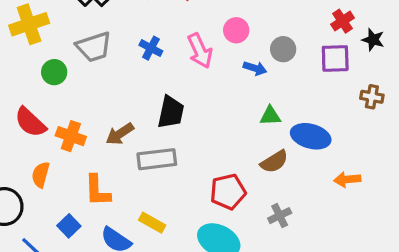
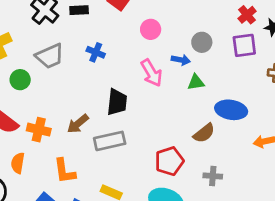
pink circle: (236, 30) -> (151, 29), moved
pink arrow: (200, 51) -> (152, 73), moved
green triangle: (270, 116) -> (196, 82), moved
gray cross: (280, 216) -> (213, 176), turned 36

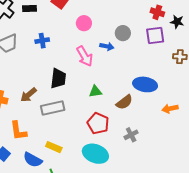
red cross: (247, 15) -> (157, 12), turned -32
blue cross: (96, 52) -> (42, 41), turned -32
green triangle: (196, 82) -> (95, 91), moved
red pentagon: (169, 161) -> (98, 123), turned -30
gray cross: (213, 176) -> (131, 135), turned -32

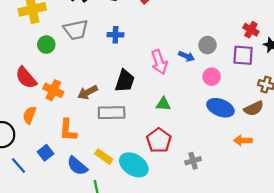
pink circle: (84, 23) -> (212, 77), moved
brown semicircle: (124, 102) -> (254, 108), moved
cyan ellipse: (95, 154) -> (134, 165), moved

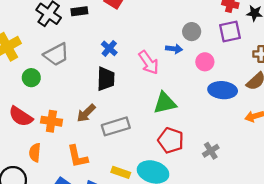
blue cross: (115, 35) -> (109, 48), moved, turned -35
black trapezoid: (125, 81) -> (106, 79), moved
green triangle: (163, 104) -> (165, 103), size x1.5

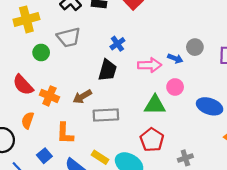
pink arrow: (149, 62) -> (150, 65), turned -70
pink circle: (205, 62) -> (175, 87), moved

